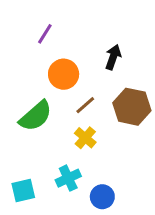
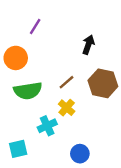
orange circle: (64, 74) -> (16, 58), moved
green semicircle: (36, 116) -> (28, 91), turned 32
cyan cross: (68, 178) -> (47, 126), moved

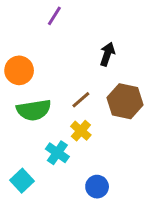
purple line: (35, 26) -> (54, 16), moved
cyan cross: (47, 126) -> (57, 153), turned -30
cyan square: (18, 149) -> (22, 181), turned -30

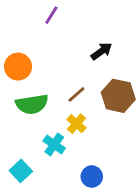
black arrow: (107, 54) -> (102, 51), turned 35

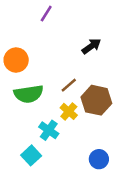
brown hexagon: (118, 96) -> (96, 100), moved
cyan square: (21, 171) -> (31, 155), moved
blue circle: (92, 177) -> (99, 159), moved

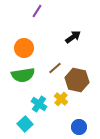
orange circle: (16, 60) -> (24, 48), moved
yellow cross: (69, 111) -> (61, 99), moved

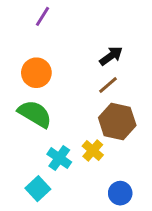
purple line: (37, 11) -> (42, 16), moved
brown line: (55, 68) -> (108, 85), moved
green semicircle: (23, 75) -> (35, 114), turned -140

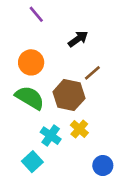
purple line: (42, 16) -> (36, 14), turned -72
black arrow: (111, 56) -> (78, 39), moved
brown hexagon: (117, 121) -> (69, 95), moved

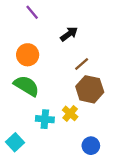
brown hexagon: (69, 95) -> (90, 89), moved
cyan cross: (51, 136) -> (45, 119), turned -30
cyan square: (32, 162) -> (15, 142), moved

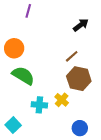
purple line: (32, 12) -> (28, 11), turned 56
black arrow: (69, 34) -> (81, 25), moved
orange circle: (28, 55) -> (14, 48), moved

